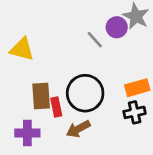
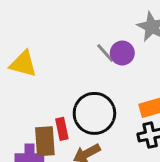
purple circle: (117, 27) -> (122, 53), moved
brown rectangle: (41, 96) -> (45, 141), moved

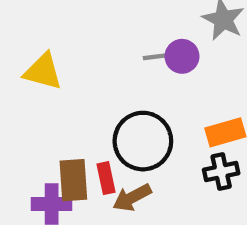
gray line: (105, 53) -> (158, 56), turned -55
red rectangle: (62, 129) -> (106, 178), moved

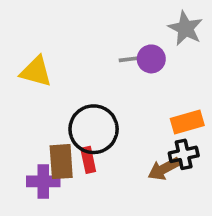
black circle: (143, 141) -> (94, 129), moved
brown arrow: (132, 198) -> (164, 169), moved

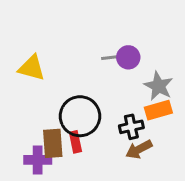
gray star: (185, 28) -> (158, 86), moved
black cross: (184, 154) -> (131, 127), moved

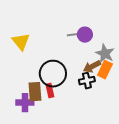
yellow triangle: (32, 68) -> (21, 42), turned 36
orange rectangle: (158, 110) -> (105, 70), turned -48
brown arrow: (139, 149) -> (92, 67), moved

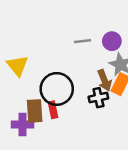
purple circle: (85, 35) -> (112, 41), moved
yellow triangle: (21, 42) -> (18, 66), moved
brown arrow: (92, 67) -> (105, 80), turned -84

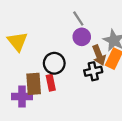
gray line: (82, 41) -> (78, 19), turned 63
purple circle: (112, 41) -> (82, 37), moved
black circle: (57, 89) -> (54, 63), size x0.7

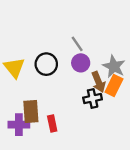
black circle: (54, 63) -> (46, 64), moved
red rectangle: (51, 83) -> (52, 123), moved

